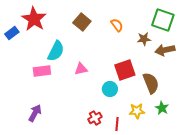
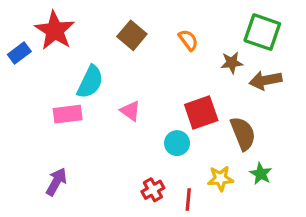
pink triangle: (81, 69) -> (130, 111), turned 48

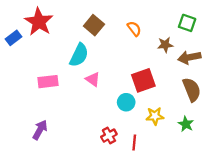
green square: (262, 32) -> (187, 23), size x0.7
cyan semicircle: (90, 82) -> (79, 55), moved
brown semicircle: (243, 133) -> (192, 90), moved
yellow star: (220, 179) -> (155, 116), moved

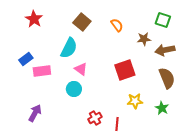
red star: (39, 22) -> (34, 19), size x0.7
blue rectangle: (13, 38) -> (26, 59), moved
cyan circle: (126, 102) -> (74, 89), moved

